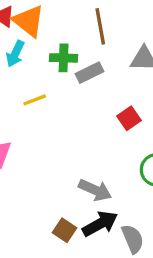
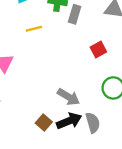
gray rectangle: (90, 73) -> (75, 14), turned -54
gray semicircle: (133, 239) -> (93, 123), moved

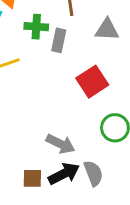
red square: (98, 50) -> (92, 82), size x1.5
brown square: (44, 122) -> (32, 178), turned -35

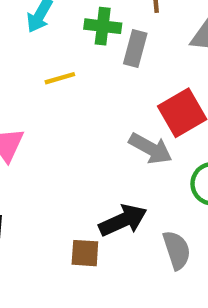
gray arrow: (60, 144) -> (151, 149), moved
black arrow: (64, 174) -> (123, 220), moved

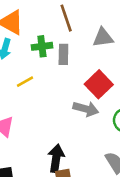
black arrow: (123, 220) -> (56, 158), moved, turned -44

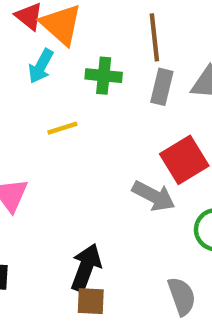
gray rectangle: (63, 54) -> (162, 87), moved

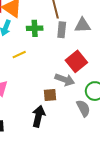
gray semicircle: (182, 296) -> (83, 108), moved
brown square: (91, 301) -> (50, 95), moved

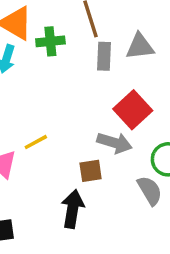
green cross: (35, 28) -> (50, 41), moved
yellow line: (19, 55) -> (36, 142), moved

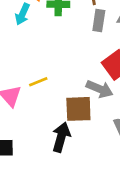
brown square: (91, 171) -> (78, 109), size x1.5

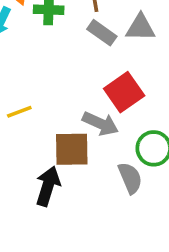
gray rectangle: (99, 21) -> (102, 33), turned -65

